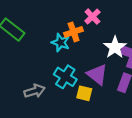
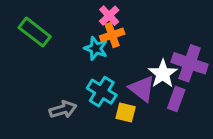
pink cross: (92, 17) -> (109, 16), moved
white star: (115, 47) -> (163, 74), moved

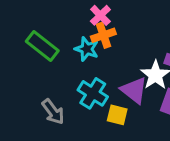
green rectangle: (35, 32) -> (42, 46), moved
gray arrow: (63, 109) -> (53, 112), turned 70

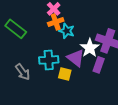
cyan star: (87, 49) -> (67, 31), moved
cyan cross: (93, 93) -> (49, 60), turned -36

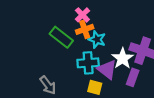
green rectangle: (16, 29) -> (61, 37), moved
cyan cross: (49, 60) -> (88, 63), moved

